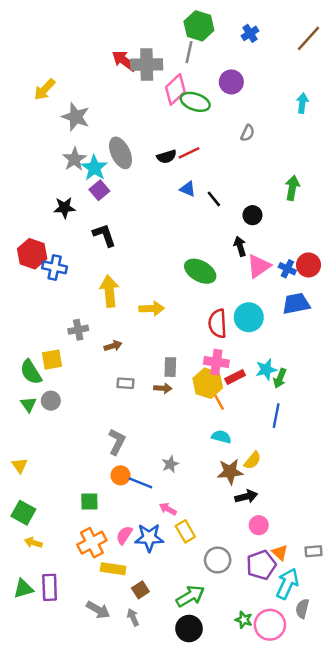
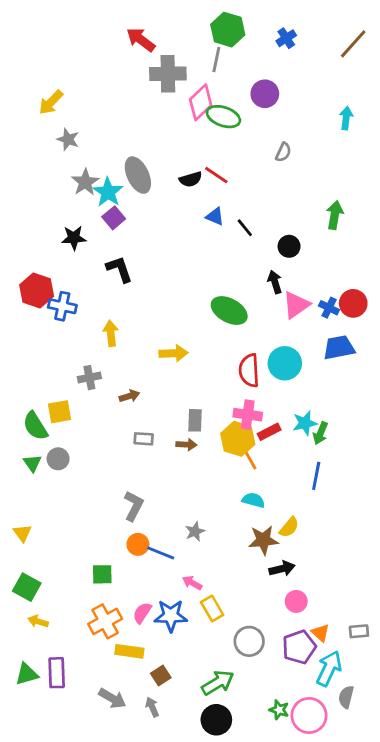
red arrow: (124, 61) -> (141, 40), moved
gray star: (76, 117) -> (68, 139), moved, size x0.7
red line: (189, 153) -> (216, 175), turned 60
yellow arrow: (109, 291) -> (111, 333), moved, size x0.7

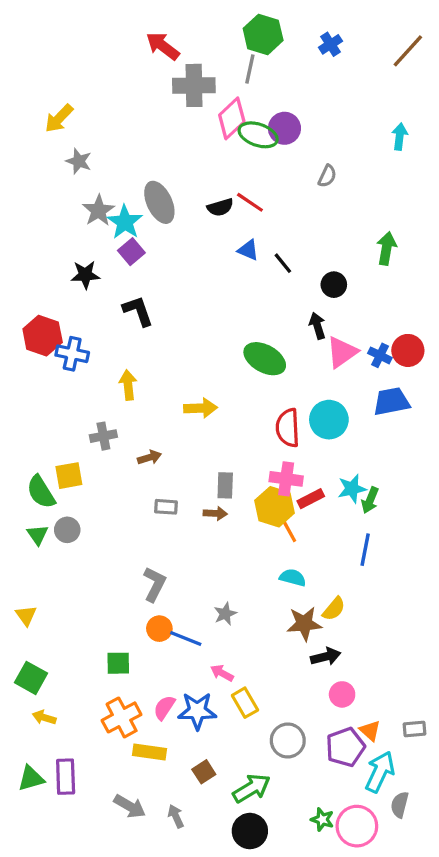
purple circle: (265, 94) -> (284, 128), moved
brown square: (161, 676) -> (204, 772), moved

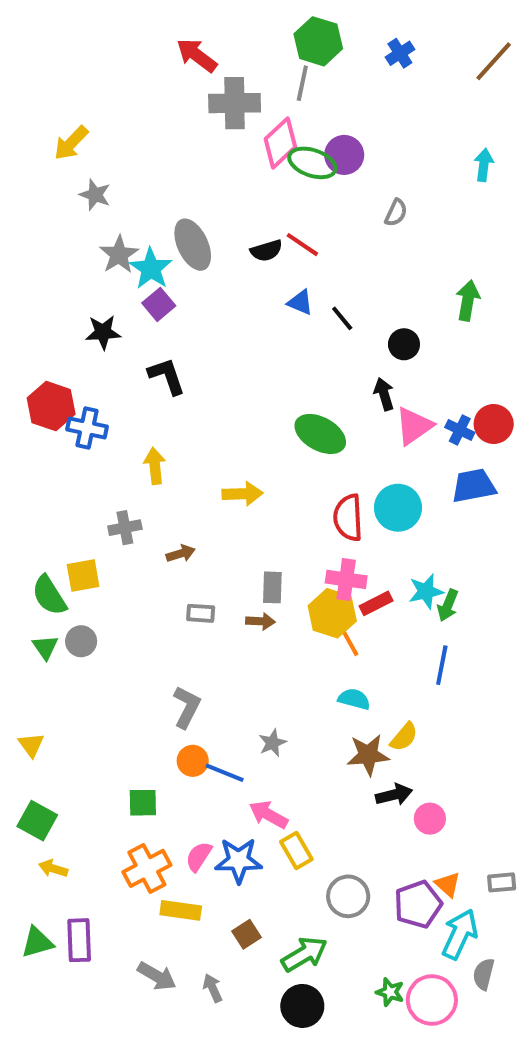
pink arrow: (222, 673) -> (268, 815), size x1.4
pink circle: (342, 694) -> (430, 819), moved

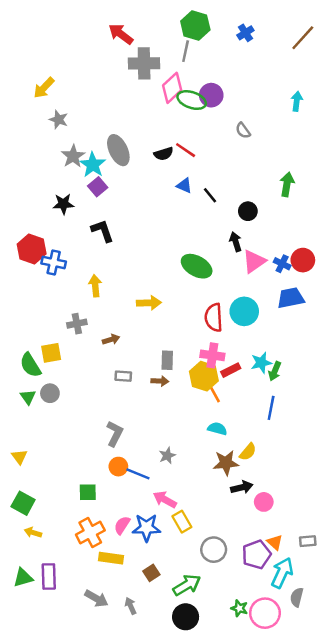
gray semicircle: (396, 213) -> (243, 131), turned 119

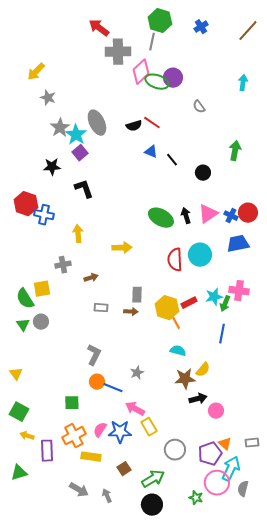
black arrow: (236, 242) -> (186, 216), moved
pink cross: (212, 355) -> (239, 291), moved
purple rectangle: (49, 576) -> (47, 451), moved
pink circle: (265, 613) -> (217, 483), moved

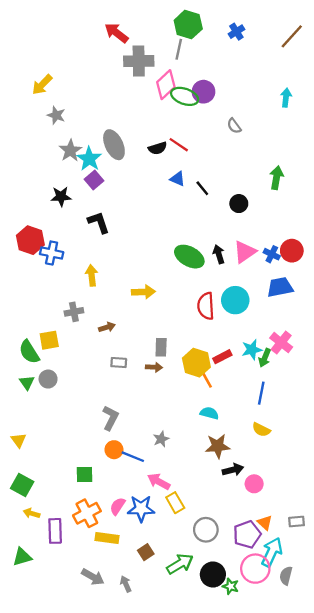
pink cross: (239, 291) -> (281, 343), turned 30
yellow semicircle: (203, 370) -> (261, 430), moved, turned 77
black circle: (152, 505) -> (213, 574), moved

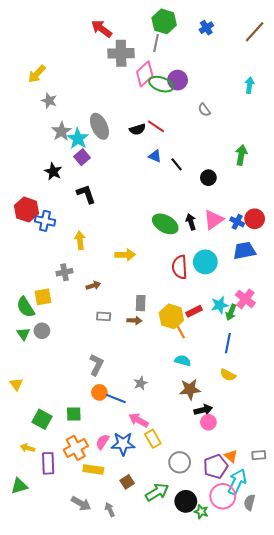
black star: (61, 196) -> (53, 172), turned 30
pink circle: (254, 484) -> (208, 422), moved
green square: (22, 485) -> (42, 419), moved

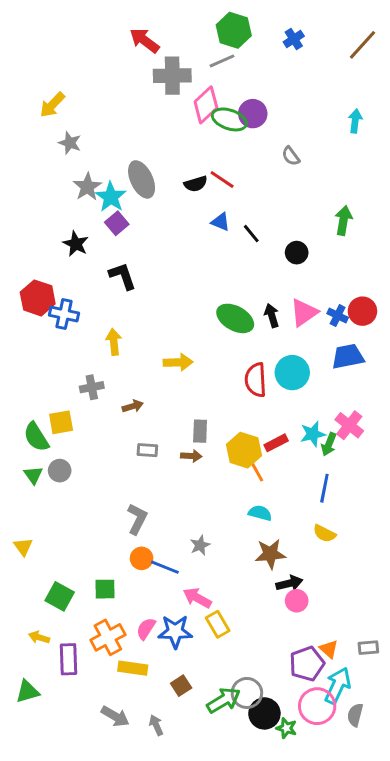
gray line: (156, 43) -> (222, 61), turned 54
gray circle: (180, 462) -> (247, 693), moved

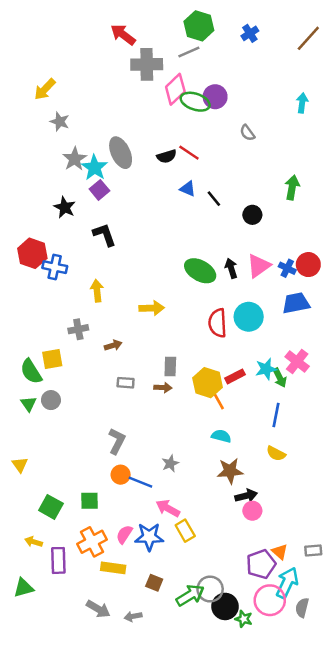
green arrow: (329, 444) -> (280, 378), turned -48
brown square: (181, 686) -> (154, 583), turned -35
gray arrow: (156, 725) -> (133, 616), turned -77

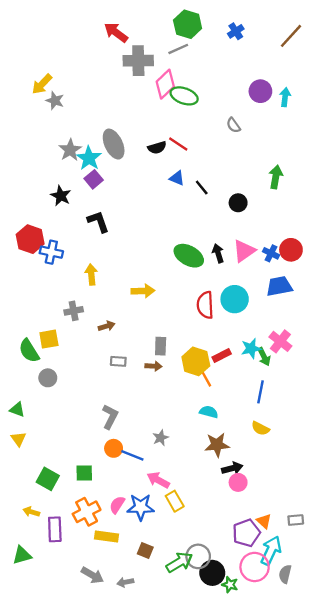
purple circle: (215, 97) -> (260, 91), moved
gray star: (60, 122) -> (55, 101), moved
green triangle: (29, 404) -> (17, 410), moved, turned -35

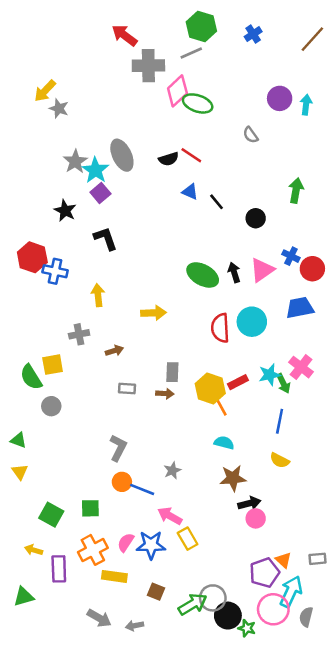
blue cross: (271, 253) -> (291, 256), moved

